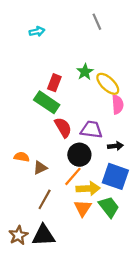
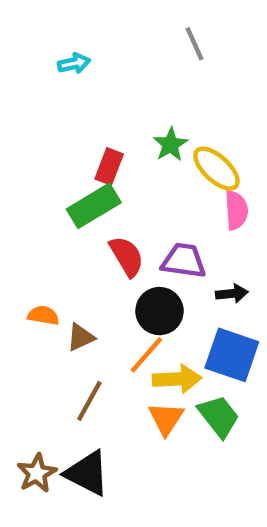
green rectangle: (47, 102) -> (94, 206), turned -65
black triangle: (43, 235) -> (87, 473), turned 30

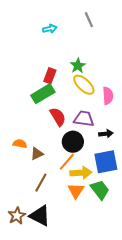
cyan arrow: (74, 63) -> (50, 29), moved
yellow ellipse: (216, 169) -> (84, 85), moved
blue square: (232, 355) -> (106, 162), turned -30

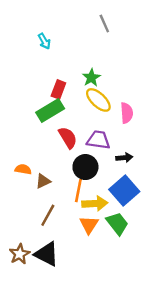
cyan arrow: (50, 29) -> (44, 41), moved, turned 72
orange line: (67, 162) -> (78, 191), turned -30
blue square: (106, 162) -> (124, 191), turned -30

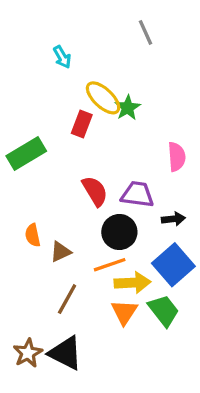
yellow ellipse: (98, 100) -> (103, 98), moved
green rectangle: (50, 111) -> (26, 153), moved
orange semicircle: (23, 169) -> (33, 235), turned -112
orange line: (78, 191) -> (110, 265), turned 60

